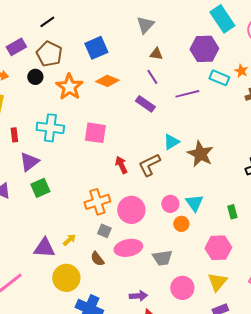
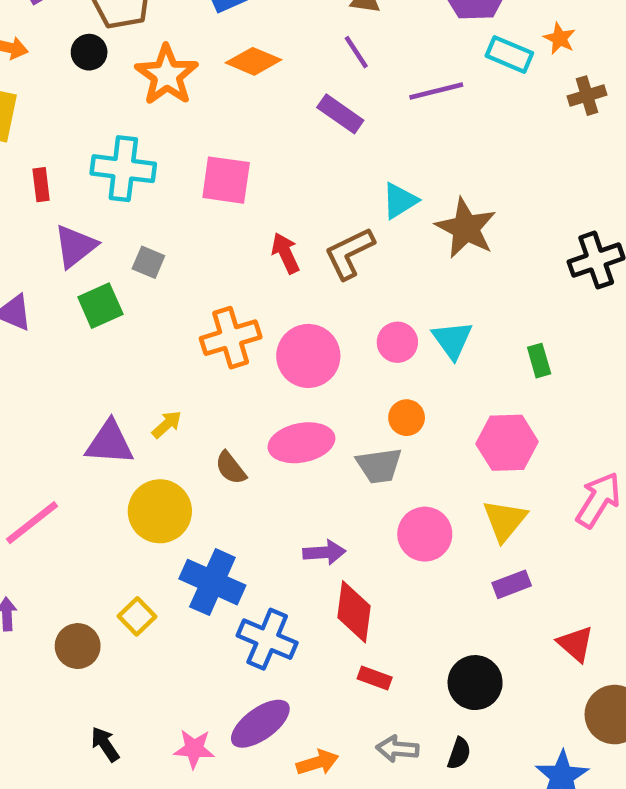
orange circle: (181, 224) -> (407, 418), moved
gray square: (104, 231) -> (148, 262), moved

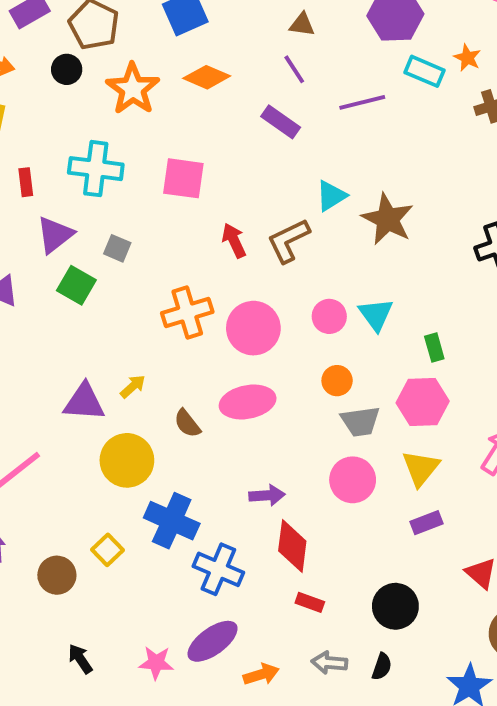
green square: (100, 306) -> (76, 285), turned -36
green rectangle: (539, 361) -> (434, 348), moved
gray trapezoid: (379, 466) -> (360, 421), moved

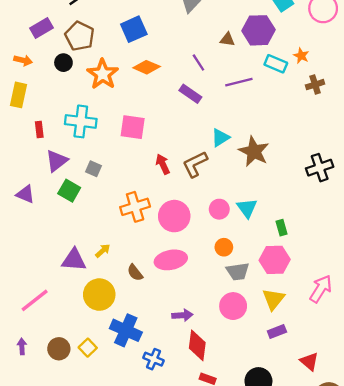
brown triangle: (302, 25) -> (227, 40), moved
blue cross: (218, 569) -> (153, 359), size x0.7
brown circle: (57, 575) -> (59, 349), moved

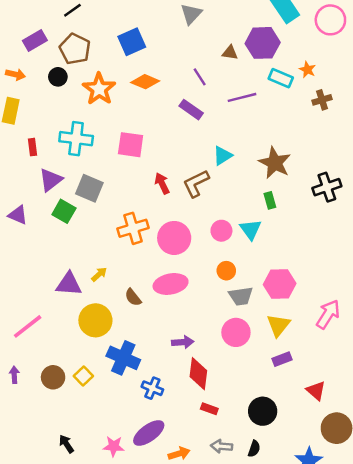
brown star: (254, 151) -> (275, 163), moved
gray square: (93, 169) -> (89, 188), size x1.6
green rectangle: (282, 228) -> (270, 200), moved

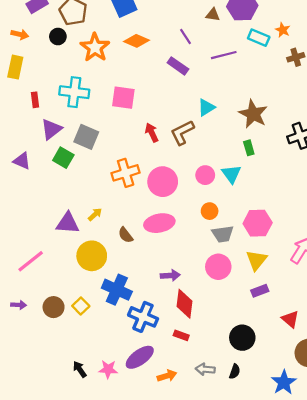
purple arrow: (14, 375) -> (19, 305), turned 96
blue cross: (152, 388) -> (143, 317), size x1.5
red rectangle: (209, 409) -> (181, 335), moved
black arrow: (66, 444) -> (80, 369), moved

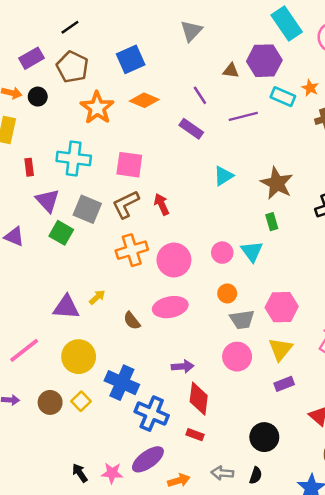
black circle: (58, 37) -> (38, 97), moved
purple triangle: (51, 129) -> (48, 201), turned -35
brown L-shape: (182, 133) -> (126, 204), moved
yellow circle: (92, 256) -> (79, 357), moved

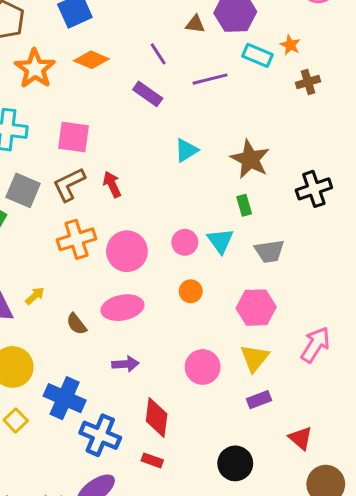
gray trapezoid: (242, 319) -> (269, 251), moved
purple arrow: (183, 367) -> (125, 364), moved

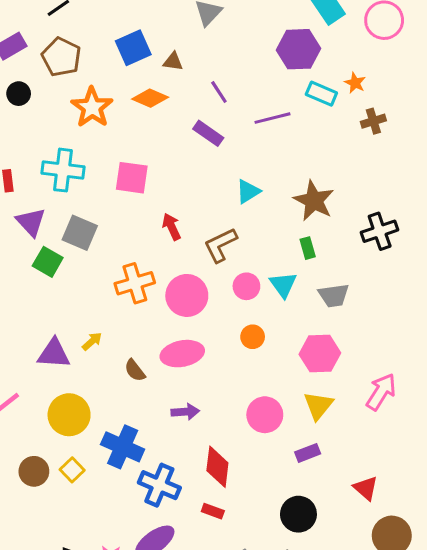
brown triangle: (195, 24) -> (173, 61), moved
brown L-shape: (69, 184) -> (220, 245), moved
purple rectangle: (259, 400) -> (308, 453), moved

